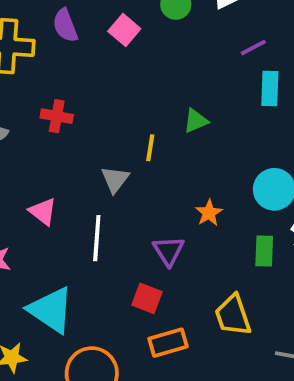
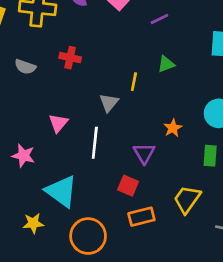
purple line: (253, 48) -> (159, 19), moved
pink triangle: (43, 211) -> (58, 123), turned 30
yellow trapezoid: (233, 315) -> (187, 199), turned 52

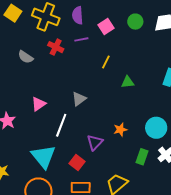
purple line: (159, 19) -> (81, 39), moved
red cross: (70, 58) -> (56, 47), moved
yellow line: (134, 82) -> (106, 62), moved
cyan triangle: (61, 191) -> (43, 157), moved

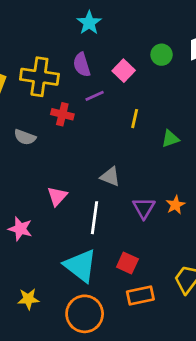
gray triangle: (79, 99) -> (110, 177), turned -49
purple triangle: (95, 142) -> (144, 208), moved

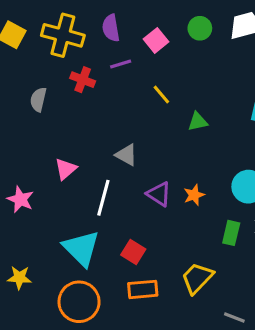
yellow line: (135, 119) -> (161, 95), turned -60
gray semicircle: (25, 137) -> (38, 99), turned 75
purple triangle: (144, 208) -> (159, 194), turned -35

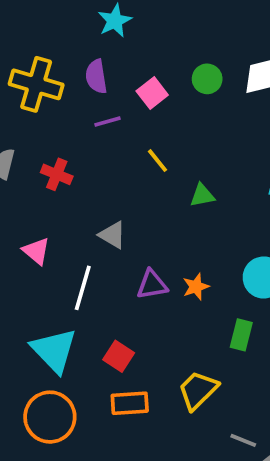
red cross: (83, 80) -> (57, 174), moved
pink triangle: (66, 169) -> (36, 251), turned -40
purple triangle: (159, 194) -> (152, 285), turned -44

